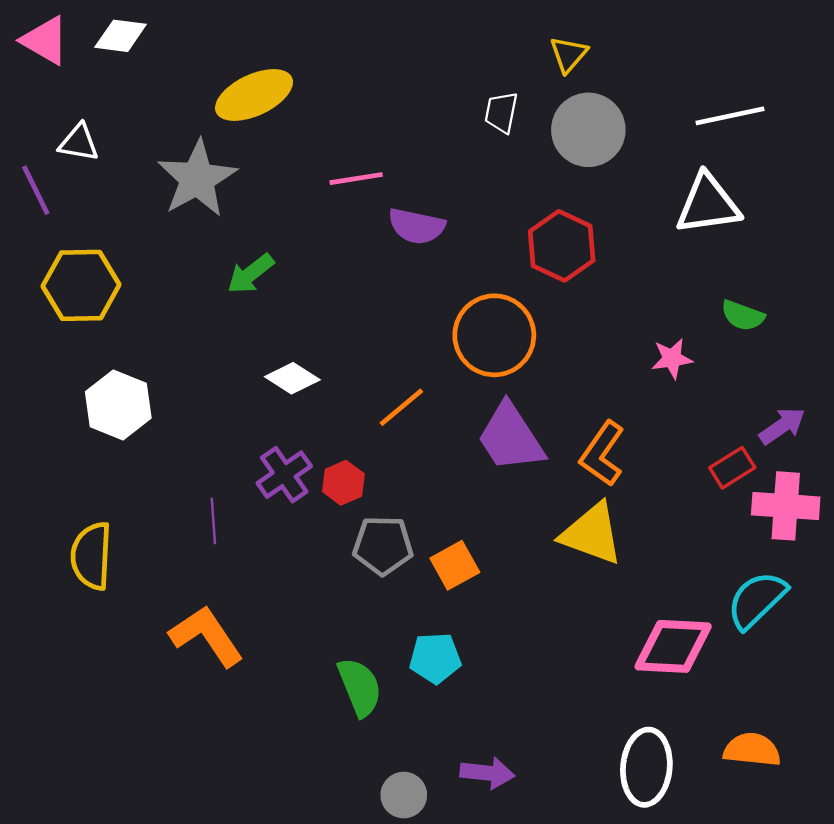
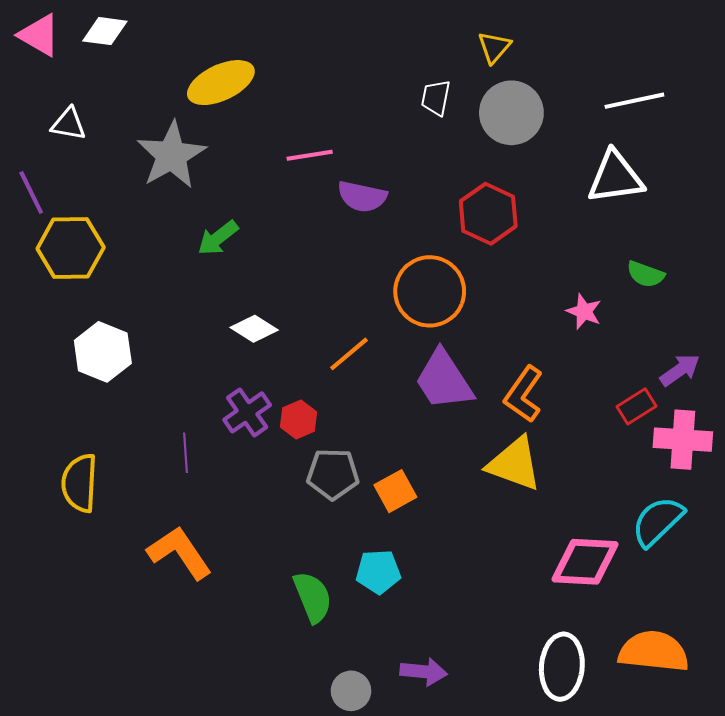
purple line: (36, 190) -> (31, 192), moved
pink star: (672, 359) -> (584, 312), turned 30
orange semicircle: (752, 750) -> (654, 652), size x1.4

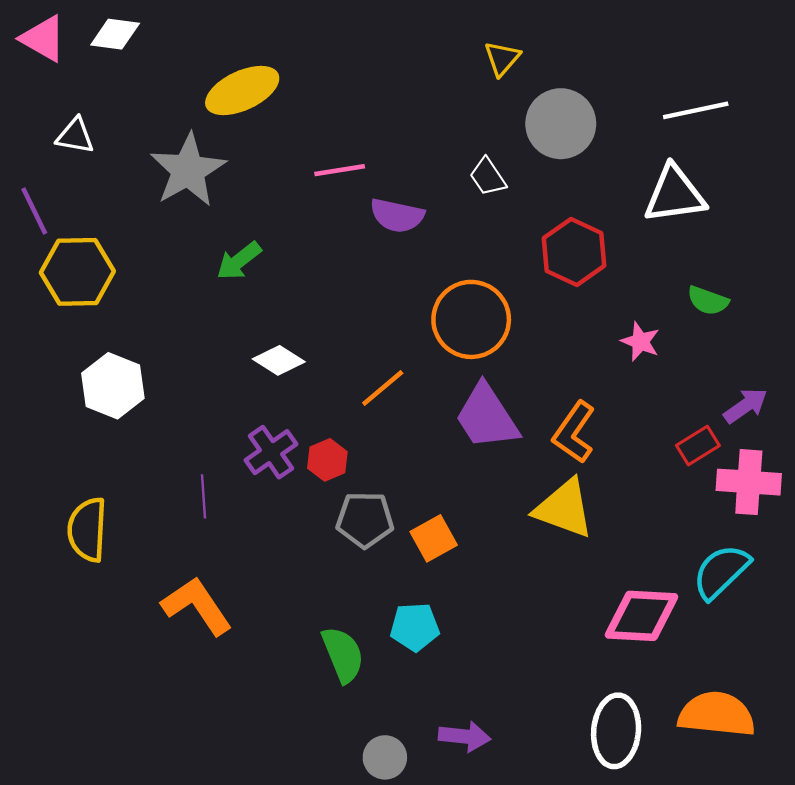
yellow triangle: (494, 47) -> (502, 58), moved
white trapezoid: (436, 98) -> (488, 177), moved, turned -45
red hexagon: (488, 214) -> (574, 252), moved

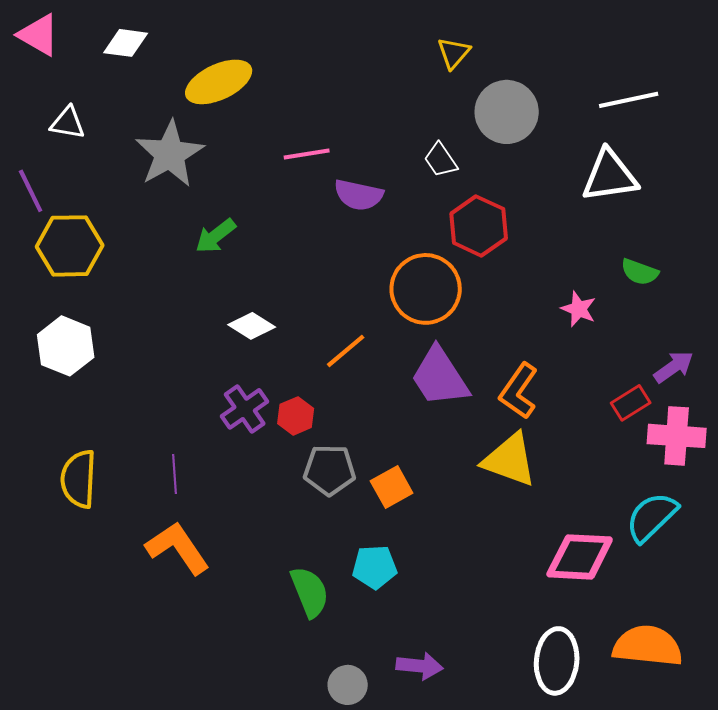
white diamond: (115, 34) -> (126, 43), moved
red hexagon: (574, 252) -> (479, 226), moved
white hexagon: (113, 386) -> (66, 346), moved
purple line: (204, 496) -> (175, 474), moved

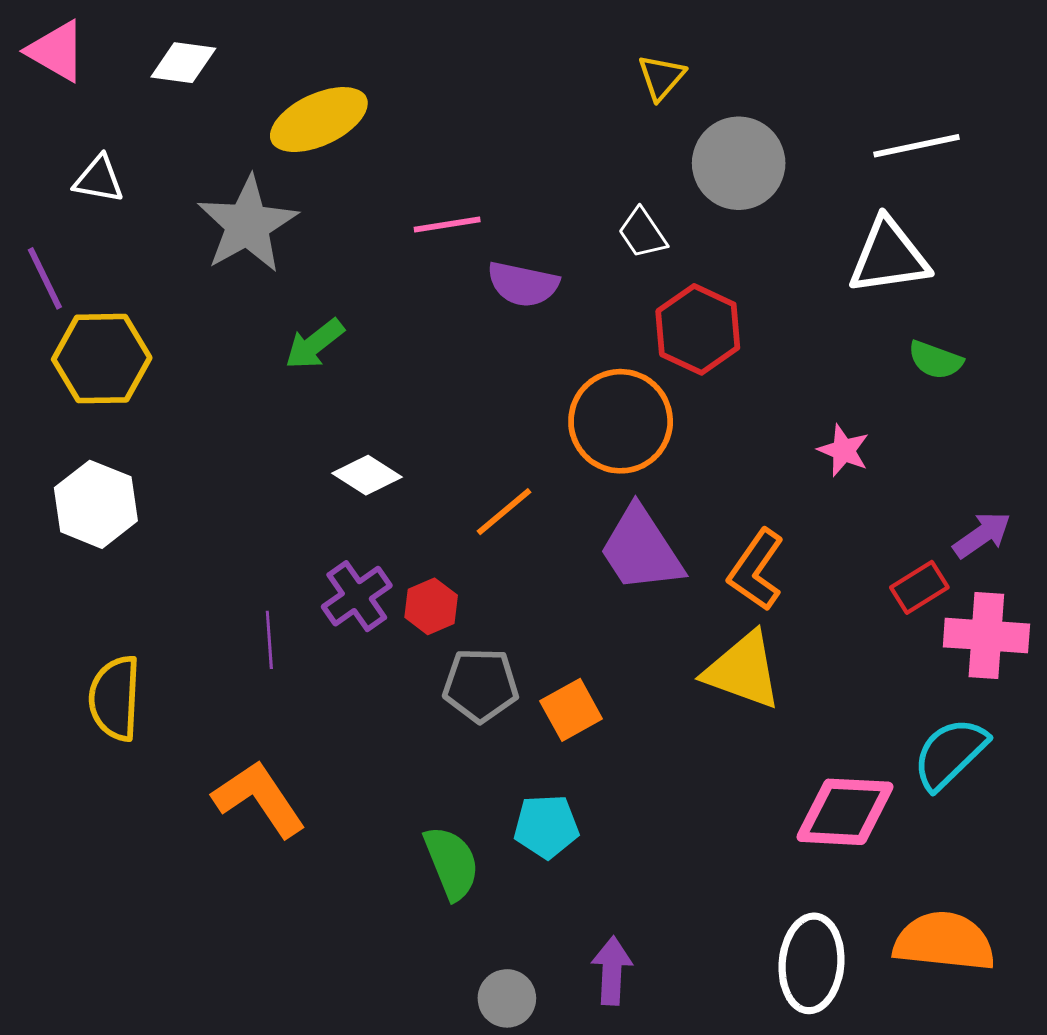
green semicircle: (640, 272) -> (935, 360), moved
purple line: (175, 474) -> (269, 640), moved
purple arrow: (420, 666) -> (612, 971), turned -93

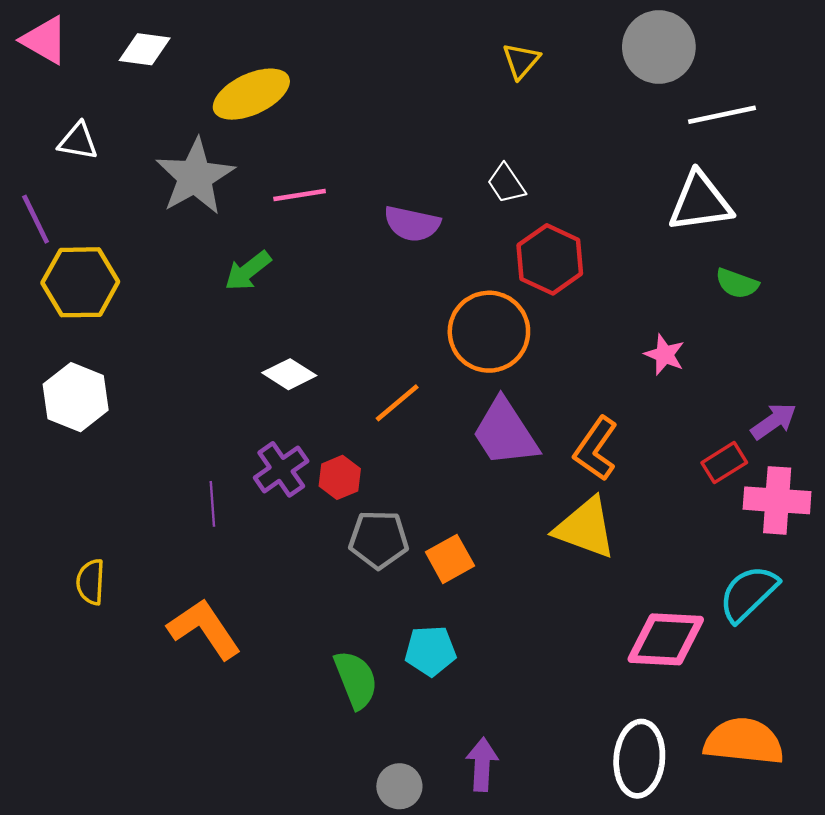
gray circle: (739, 163) -> (659, 47), moved
pink line: (447, 224) -> (300, 195), moved
yellow semicircle: (115, 698) -> (91, 582), moved, size x0.7

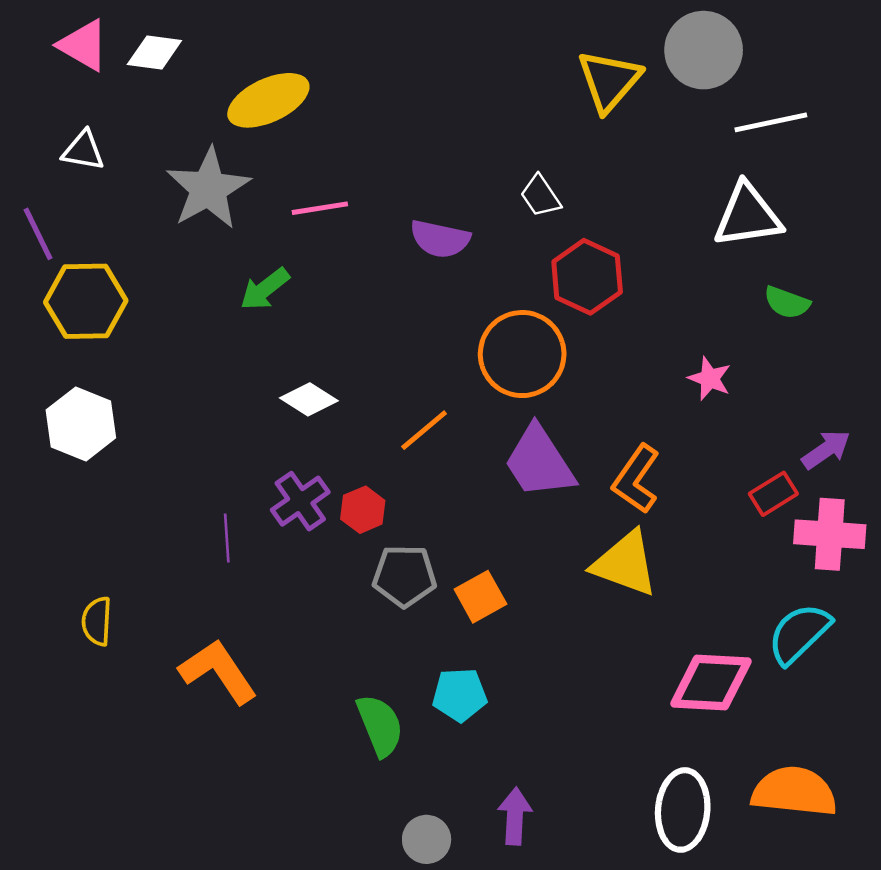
pink triangle: (45, 40) -> (83, 45), moved
yellow triangle: (521, 61) -> (609, 81), moved, size x1.6

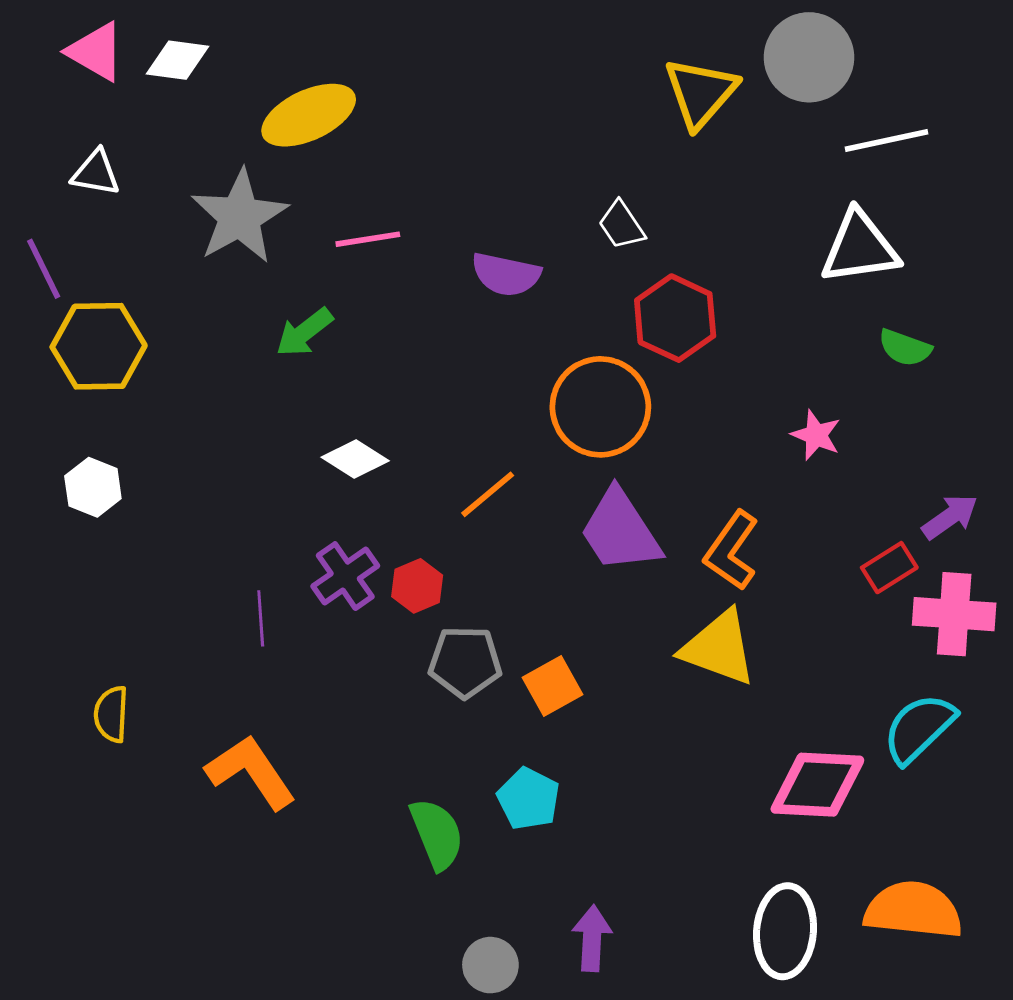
white hexagon: (81, 424) -> (93, 487), size x0.7
cyan pentagon: (460, 695) -> (528, 799), turned 30

